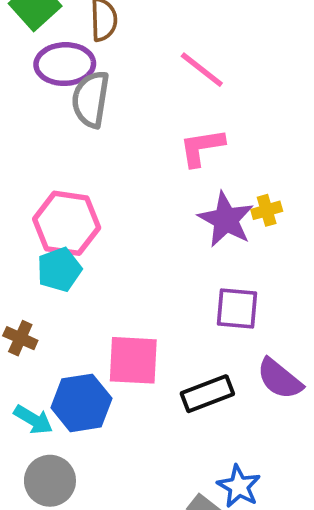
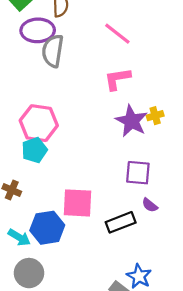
purple semicircle: (280, 379) -> (150, 205), moved, size x0.6

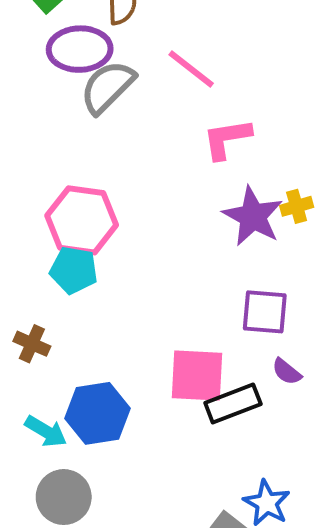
pink line: (117, 34) -> (191, 69), moved
gray semicircle: (53, 51) -> (107, 87), turned 36
cyan pentagon: (34, 150) -> (74, 270), turned 30
pink square: (78, 203) -> (197, 376), moved

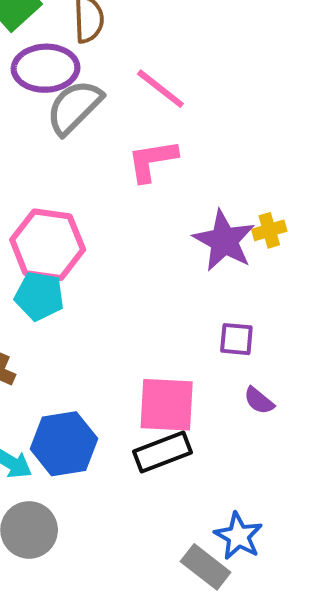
pink L-shape: (227, 139) -> (152, 161), moved
purple square: (265, 312) -> (236, 339), size x0.7
black rectangle: (233, 403) -> (162, 452), moved

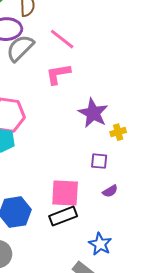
yellow cross: (269, 230) -> (118, 132), moved
purple semicircle: (259, 401) -> (110, 191), turned -70
blue star: (238, 536) -> (100, 244), moved

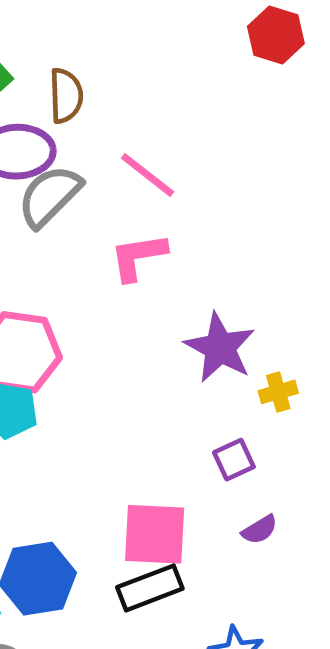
purple square: (99, 161) -> (234, 460), turned -30

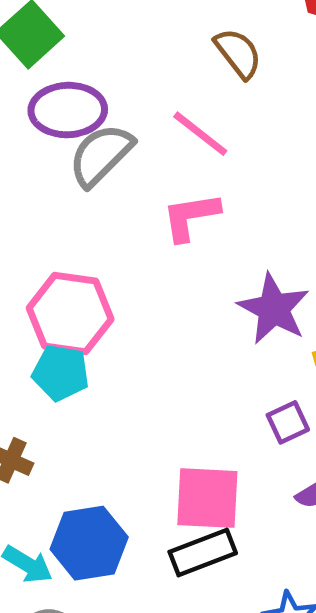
brown semicircle: (66, 96) -> (238, 53), moved, turned -36

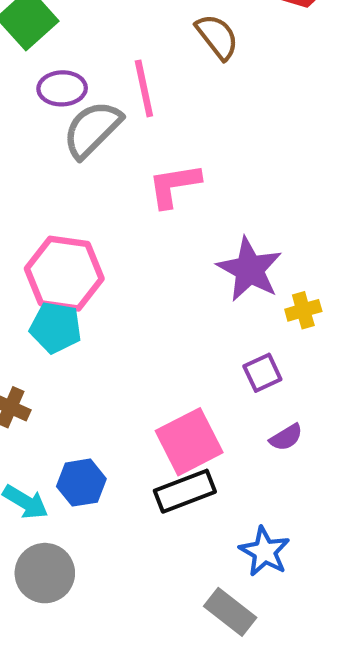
purple ellipse: (68, 110) -> (62, 88), size x0.7
pink line: (200, 134) -> (144, 88), moved, turned 40
pink square: (207, 498) -> (189, 442), turned -30
blue hexagon: (89, 543) -> (81, 483), size x0.7

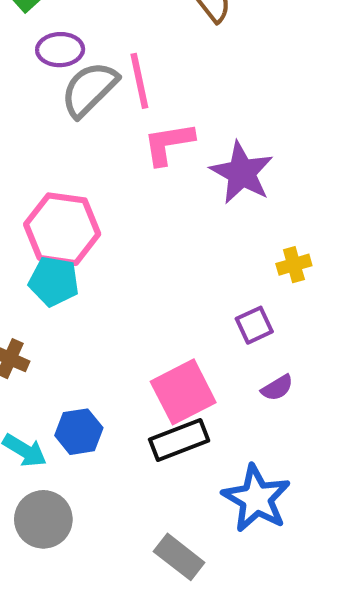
pink line: (144, 88) -> (139, 81), moved
purple star: (249, 269) -> (242, 173), moved
blue star: (265, 552) -> (256, 498), size x1.4
gray rectangle: (230, 612) -> (179, 557), moved

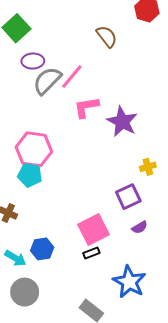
pink line: (139, 81) -> (72, 76), turned 52
purple square: (254, 325) -> (128, 197), size x1.4
black rectangle: (179, 440) -> (91, 253), size x0.6

